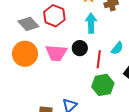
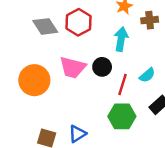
orange circle: (25, 54) -> (34, 80), moved

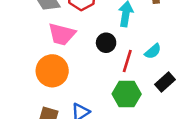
pink trapezoid: (73, 67) -> (62, 34), moved
orange circle: (34, 80) -> (52, 71), moved

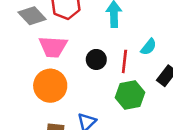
black circle: (106, 43) -> (96, 59), moved

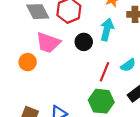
black circle: (96, 59) -> (84, 42), moved
orange circle: (50, 86) -> (28, 62), moved, size x0.6

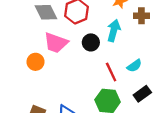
red line: (105, 72) -> (111, 72), turned -48

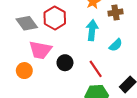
black circle: (91, 42) -> (65, 63), moved
cyan semicircle: (134, 66) -> (116, 45), moved

